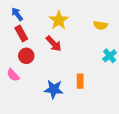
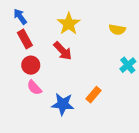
pink semicircle: (13, 75) -> (34, 88), moved
orange rectangle: (80, 81) -> (94, 95), turned 40

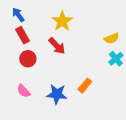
yellow semicircle: (117, 30) -> (112, 38), moved, turned -32
pink semicircle: (34, 88) -> (24, 91), moved

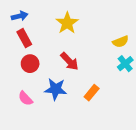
blue arrow: (18, 15) -> (20, 16), turned 112
red arrow: (57, 46) -> (69, 61), moved
blue star: (57, 94) -> (56, 89), moved

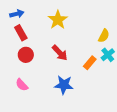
yellow semicircle: (121, 42) -> (104, 36), turned -40
blue star: (56, 89) -> (64, 85), moved
orange rectangle: (92, 93) -> (90, 63), moved

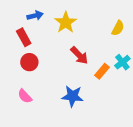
blue arrow: (17, 14) -> (35, 16), moved
yellow semicircle: (104, 36) -> (118, 28), moved
red arrow: (60, 53) -> (79, 55), moved

